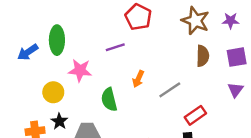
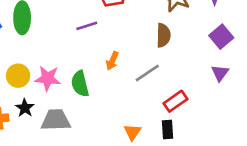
brown semicircle: (203, 56) -> (163, 35), moved
purple square: (237, 57) -> (221, 37), turned -30
pink star: (80, 70) -> (48, 78), moved

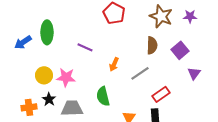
purple line: (87, 26) -> (85, 47), moved, turned 42
purple square: (221, 37) -> (180, 50), moved
green semicircle: (80, 84) -> (103, 96), moved

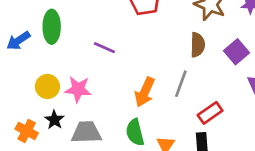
orange arrow: (114, 64) -> (145, 92), moved, size x1.5
gray line: (140, 73) -> (181, 84), turned -36
green semicircle: (103, 96) -> (135, 132), moved
orange cross: (29, 107) -> (27, 131), turned 35

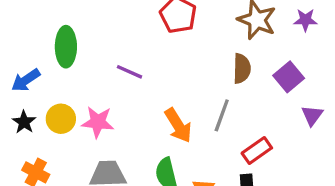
blue arrow: (18, 41) -> (26, 80), moved
orange arrow: (145, 92) -> (178, 125), turned -56
black star: (54, 120) -> (24, 122), moved

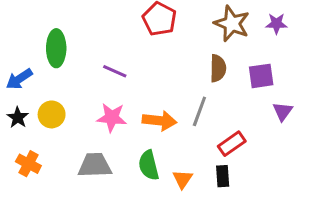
purple square: (289, 77) -> (261, 76), turned 32
pink star: (98, 122) -> (112, 118), moved
orange arrow: (178, 125) -> (159, 121), turned -52

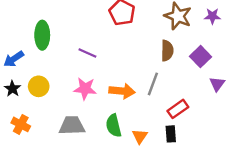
purple square: (261, 76) -> (200, 57), turned -36

